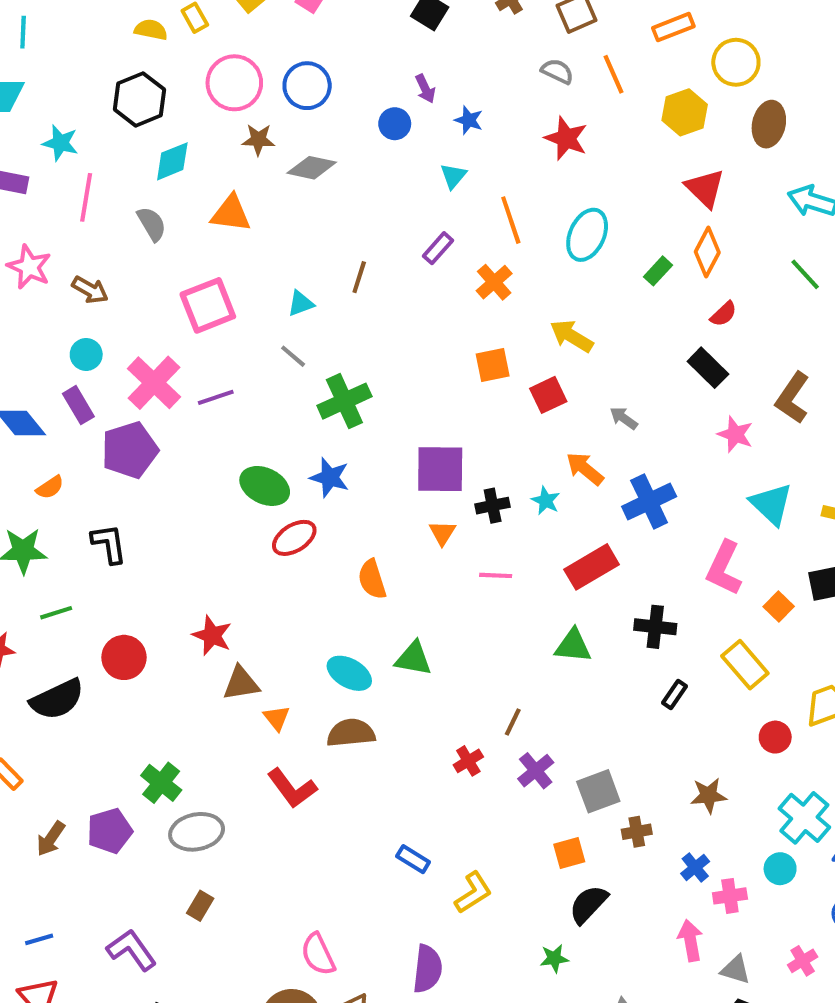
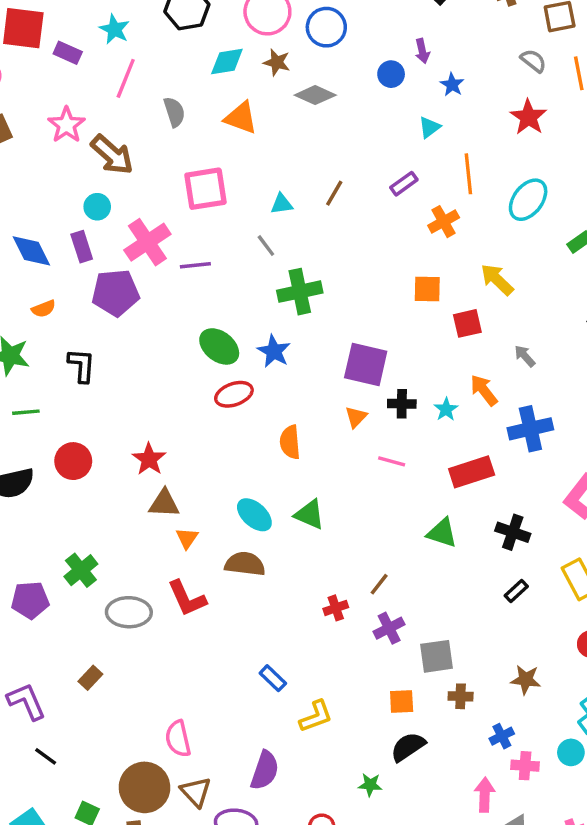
cyan diamond: (172, 161) -> (227, 61), moved
brown arrow: (90, 290) -> (112, 155), size x1.5
gray ellipse: (197, 832) -> (129, 612), moved

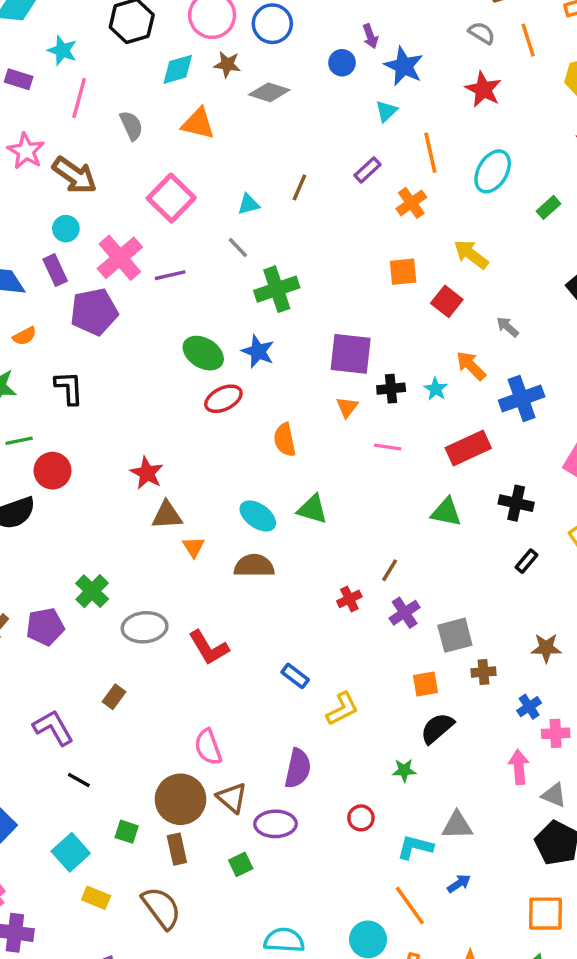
blue star: (452, 85) -> (404, 66), size x1.6
pink square: (205, 189) -> (171, 198), turned -30
red square: (467, 323) -> (447, 301), turned -32
red circle: (73, 461) -> (53, 471), moved
red L-shape: (187, 598) -> (209, 648), moved

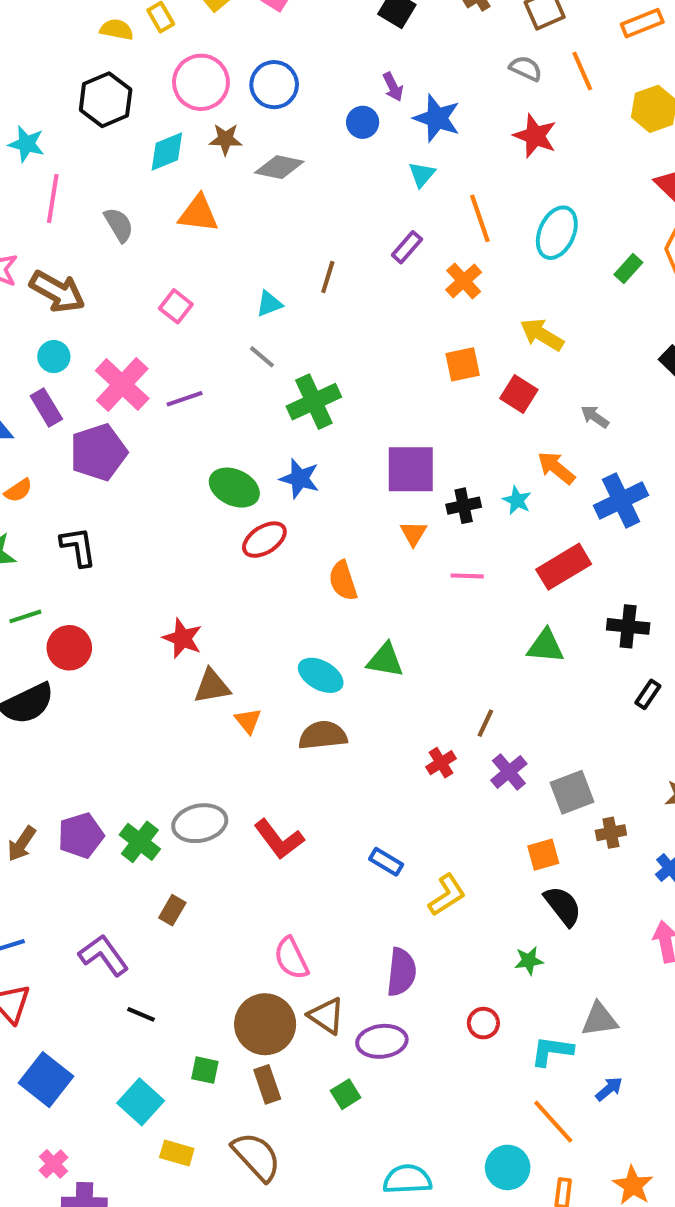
pink square: (171, 198) -> (176, 306), size x0.6
green cross: (92, 591) -> (140, 842), moved
black semicircle: (437, 728) -> (563, 906), turned 99

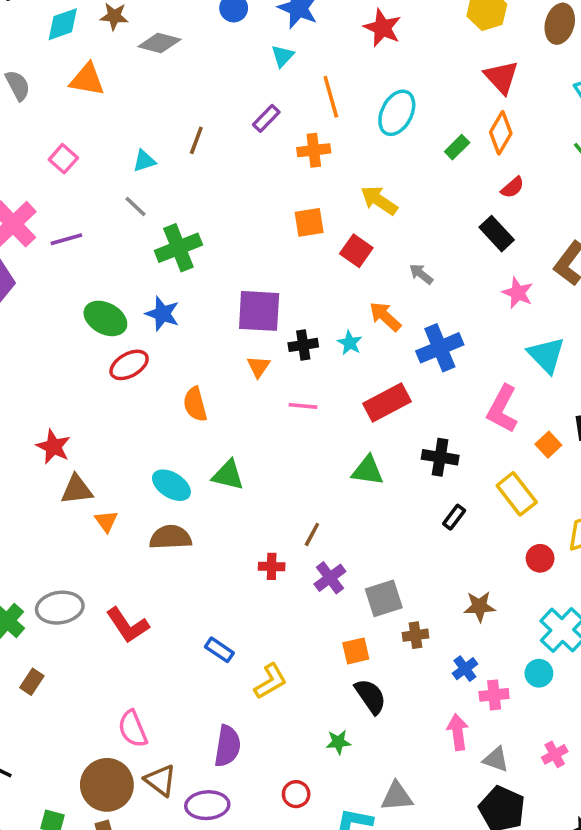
orange cross: (464, 281) -> (314, 150), turned 32
red cross: (441, 763) -> (272, 566), turned 30

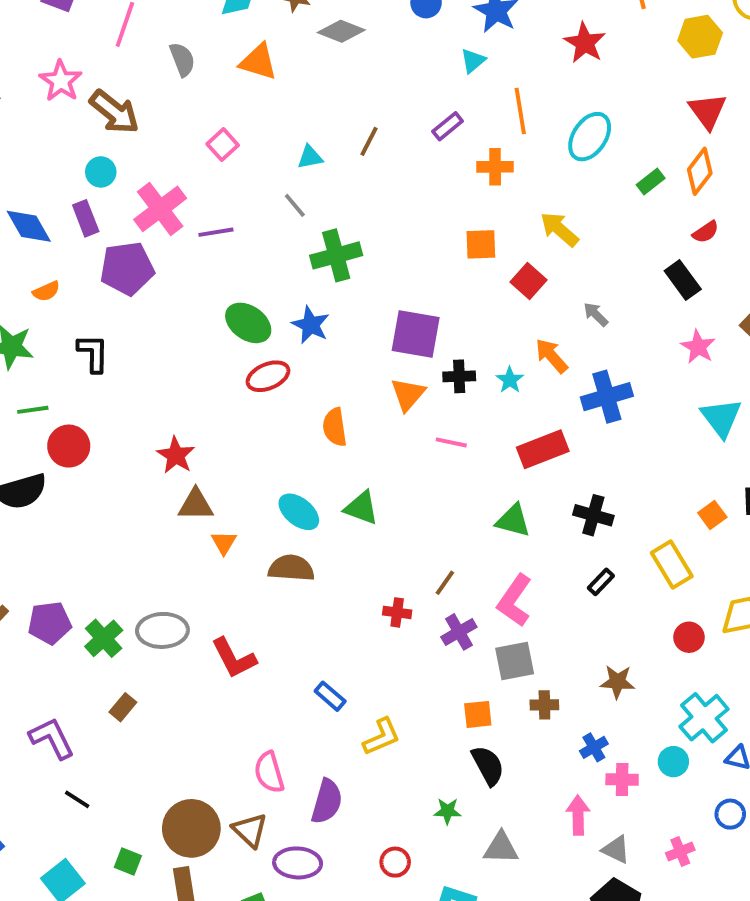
orange triangle: (258, 367) -> (408, 394), size x1.4
pink L-shape: (502, 409) -> (515, 601), moved
pink semicircle: (133, 729) -> (269, 772), moved
gray triangle: (397, 796) -> (501, 848), moved

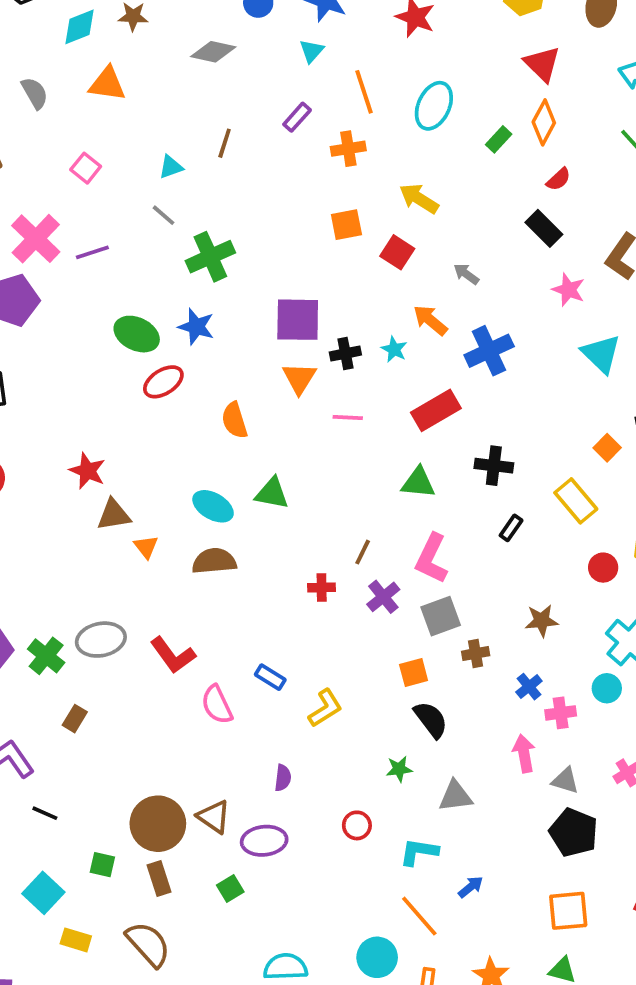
gray diamond: (341, 31) -> (213, 52), moved
pink semicircle: (269, 772) -> (217, 705), moved
purple semicircle: (327, 801) -> (283, 778), size x0.6

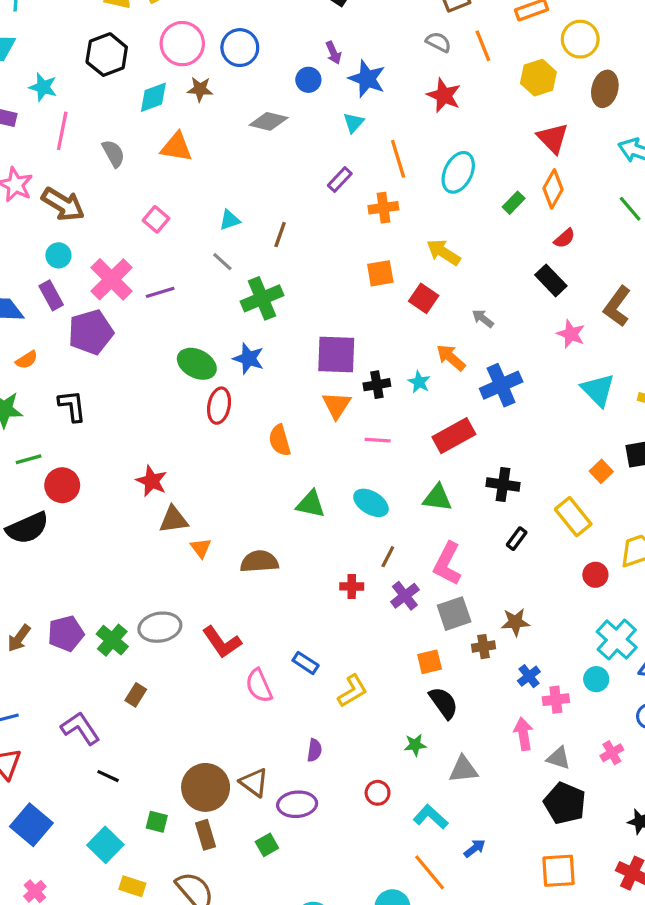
brown line: (225, 143) -> (280, 235), moved
red ellipse: (163, 382) -> (219, 406), turned -48
cyan ellipse: (213, 506) -> (371, 503), moved
brown star: (542, 621) -> (515, 622), moved
cyan L-shape: (419, 852) -> (431, 817), turned 32

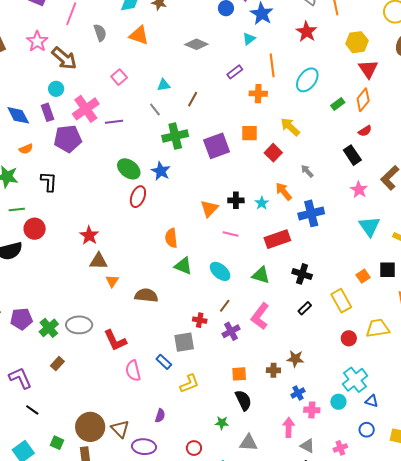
yellow hexagon: (538, 78) -> (357, 42), moved
gray diamond: (269, 121) -> (196, 44), moved
purple square: (336, 355) -> (217, 146), moved, turned -32
orange semicircle: (280, 440) -> (171, 238), moved
gray square: (454, 614) -> (184, 342), moved

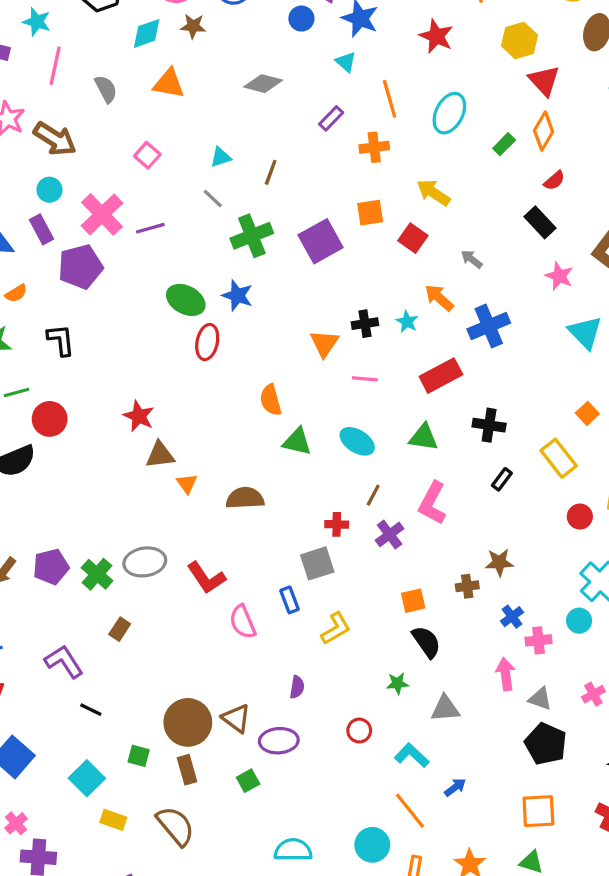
cyan triangle: (249, 39) -> (346, 62), turned -32
blue rectangle: (164, 362) -> (289, 600), turned 35

